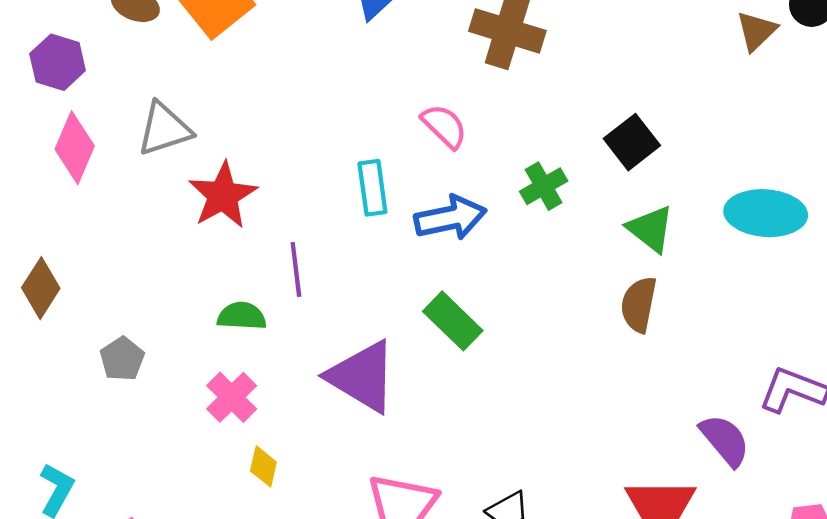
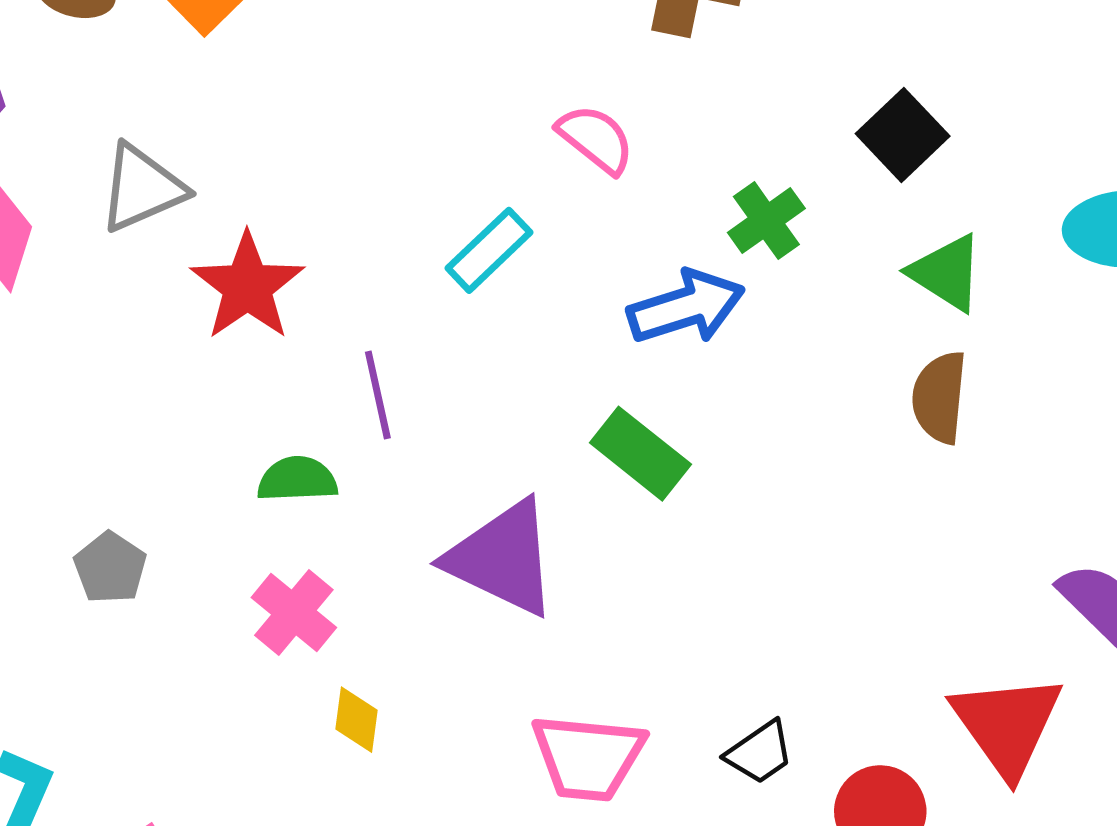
cyan rectangle: (372, 188) -> (489, 250), turned 60
blue arrow: (450, 218) -> (686, 307), moved

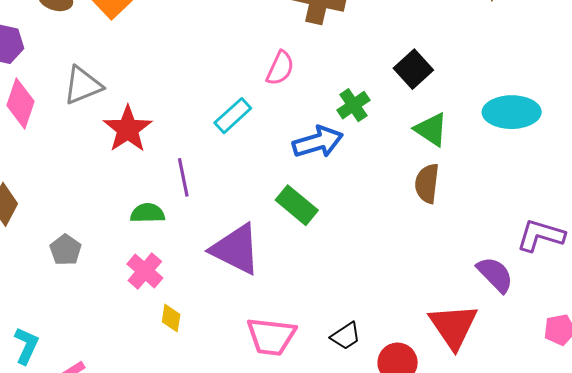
pink semicircle: (596, 139) -> (280, 68), turned 75

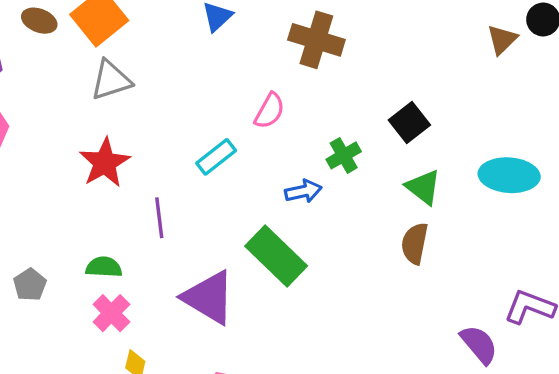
gray triangle: (83, 85) -> (111, 80), moved
blue arrow: (318, 142) -> (303, 191), size x0.7
green rectangle: (297, 205) -> (276, 256), size x1.4
green semicircle: (148, 213) -> (104, 267), moved

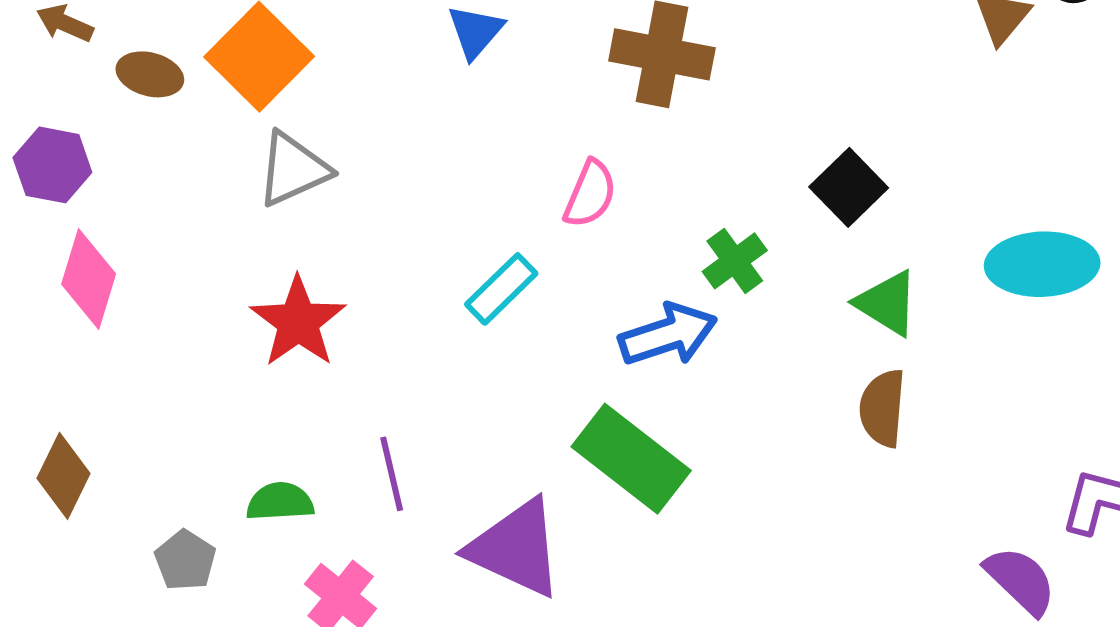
blue arrow: (303, 191) -> (668, 335), size x1.4
purple line: (159, 218) -> (392, 474), moved
green semicircle: (104, 267) -> (280, 502), moved

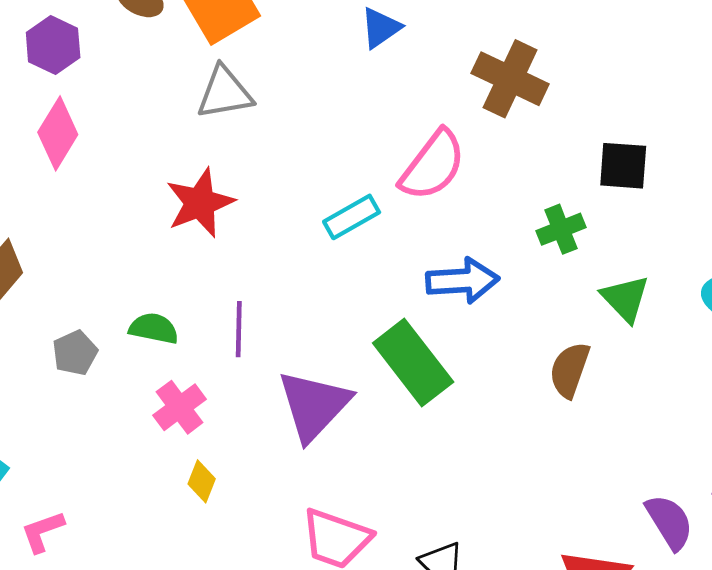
black square: (849, 187) -> (623, 166), moved, turned 34
pink semicircle: (590, 194) -> (433, 165), size x1.5
green cross: (735, 261) -> (561, 229), moved
brown semicircle: (882, 408) -> (570, 370), moved
purple triangle: (516, 548) -> (314, 405), turned 34

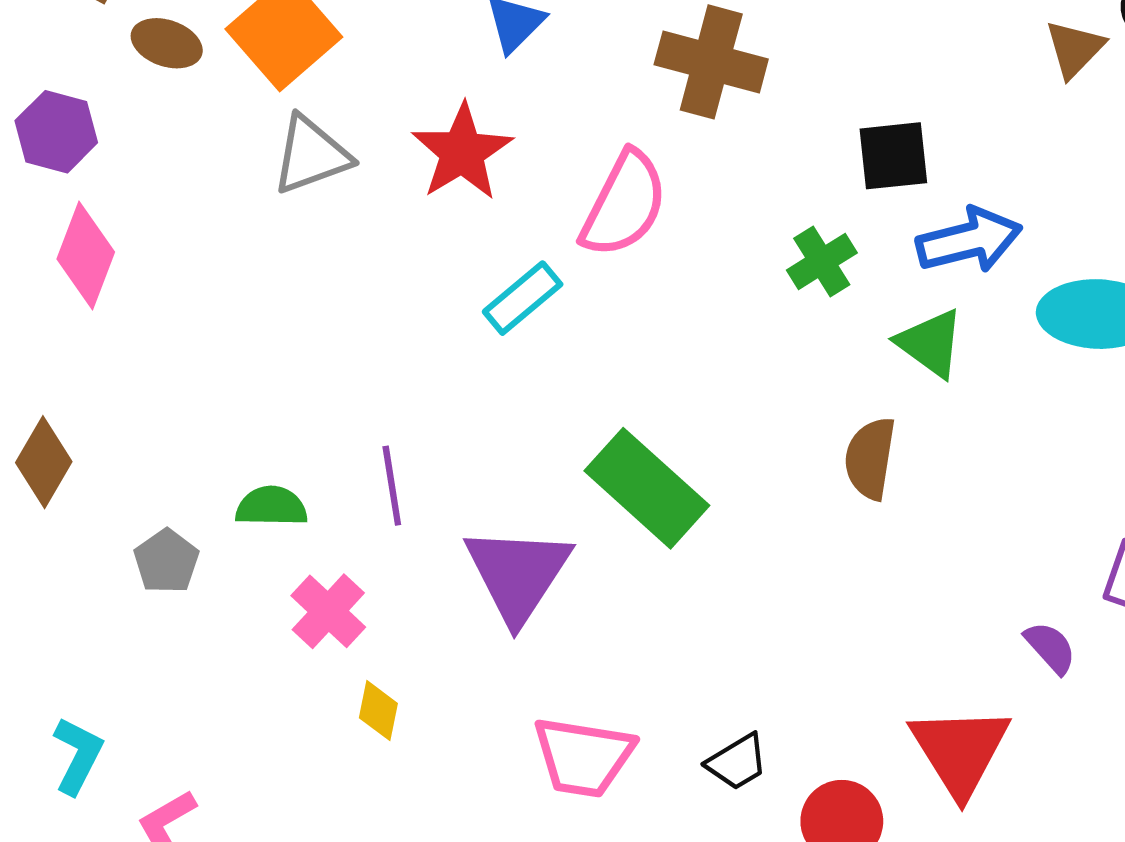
red star: (200, 203) -> (462, 152), moved
blue arrow: (462, 281) -> (969, 240), moved
purple semicircle: (669, 522) -> (1050, 648), size x0.7

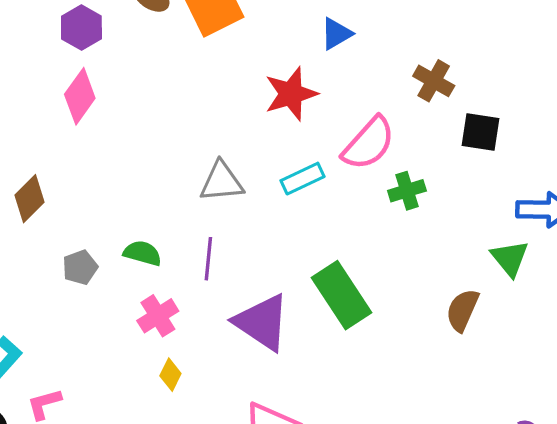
brown cross: (711, 62) -> (434, 81), size x0.7
gray triangle: (311, 155) -> (222, 182), moved
black square: (893, 156) -> (480, 132), moved
green cross: (822, 262) -> (407, 191), moved
purple triangle: (518, 574) -> (262, 322), turned -44

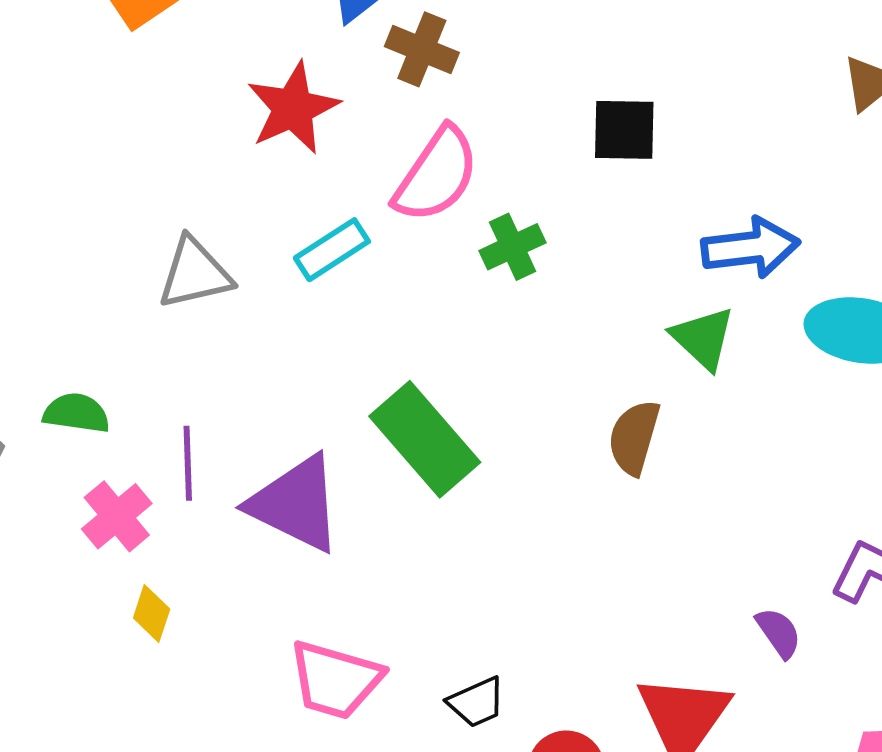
brown cross: (434, 81) -> (422, 49), moved
purple line: (208, 259) -> (188, 463), moved

